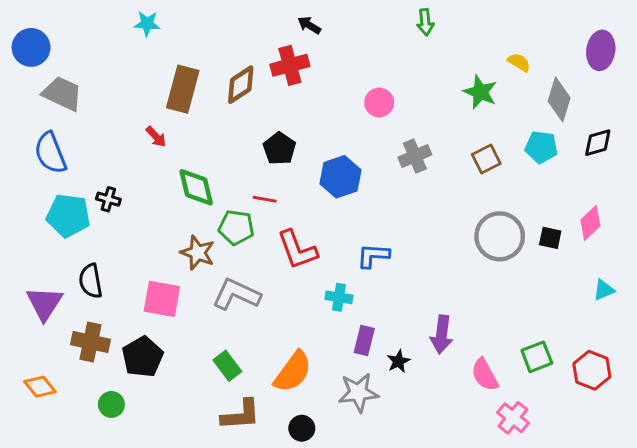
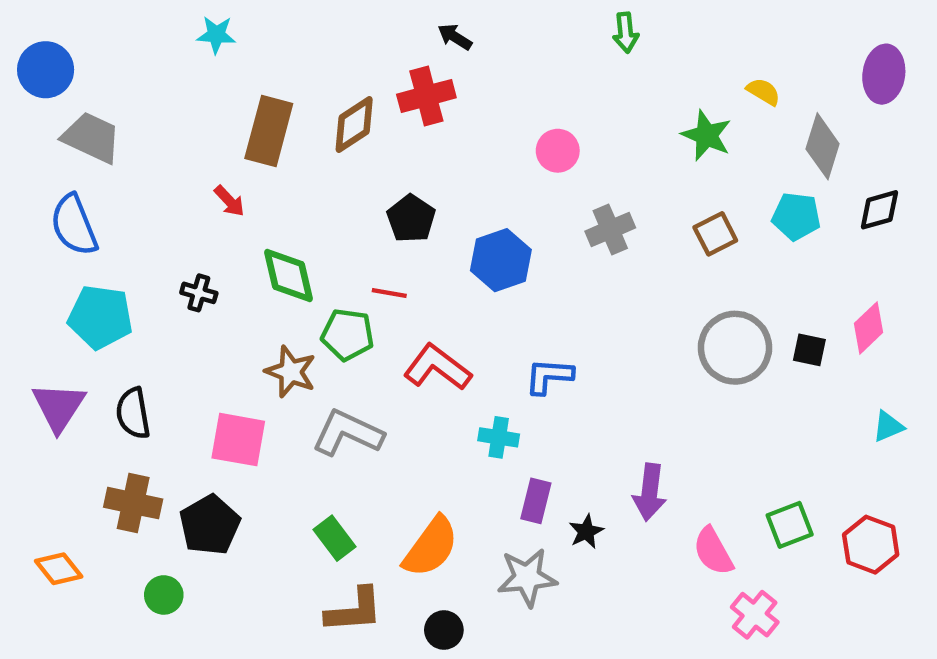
black cross: (108, 199) -> (199, 293), moved
red L-shape: (297, 250) -> (437, 367), turned 147
purple triangle: (44, 303) -> (59, 407), moved

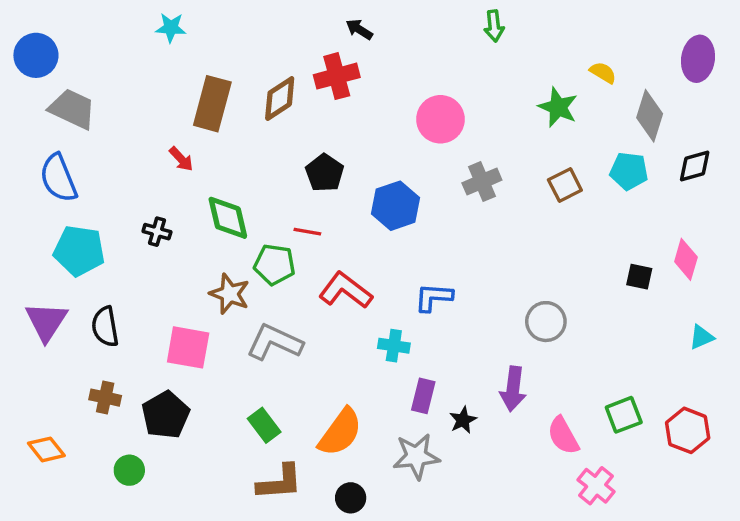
pink circle: (558, 151) -> (440, 119), size x1.4
pink diamond: (868, 328) -> (686, 259), turned -30
gray circle: (735, 348) -> (546, 322), moved, size x0.7
brown cross: (133, 503) -> (105, 398), size x0.7

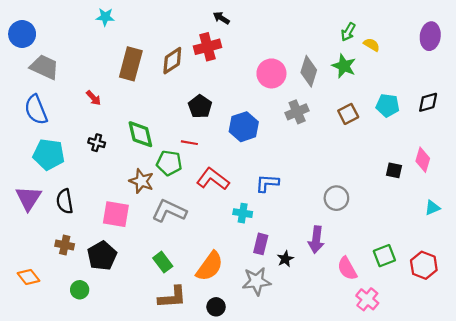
green arrow: (494, 26) -> (348, 32), moved, turned 36
gray diamond: (650, 116) -> (309, 71), moved
red arrow: (181, 159) -> (93, 98), moved

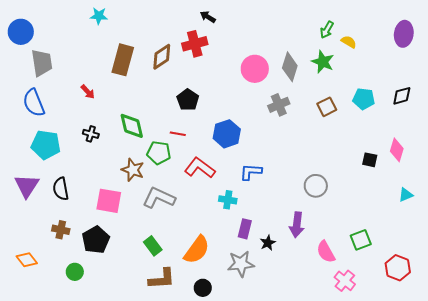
gray trapezoid: (44, 67) -> (42, 63), turned 56
blue hexagon: (244, 127) -> (227, 134), moved
red hexagon: (424, 265) -> (398, 268), moved

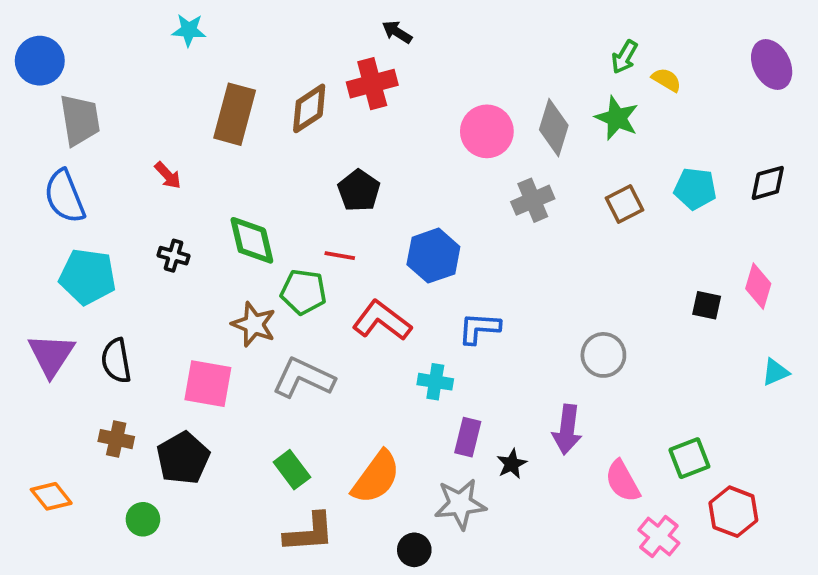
purple ellipse: (404, 34) -> (772, 65), turned -35
red hexagon: (398, 268) -> (733, 512), moved
black circle: (203, 288) -> (414, 550), moved

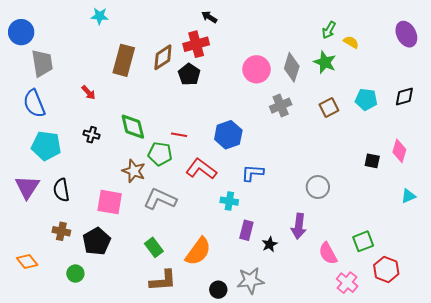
black pentagon: (359, 191) -> (189, 74), moved
gray star: (460, 504) -> (250, 281), moved

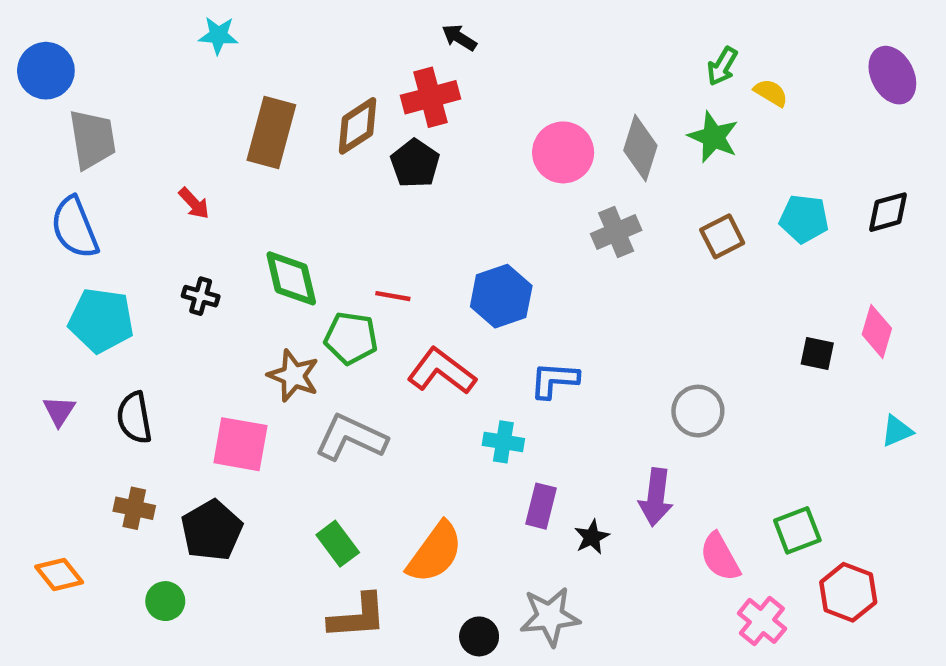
purple triangle: (27, 187) -> (59, 411), size x0.6

